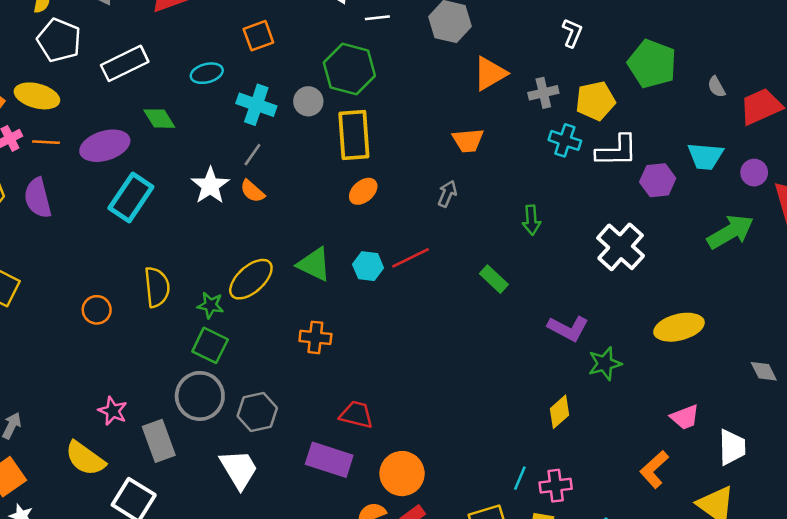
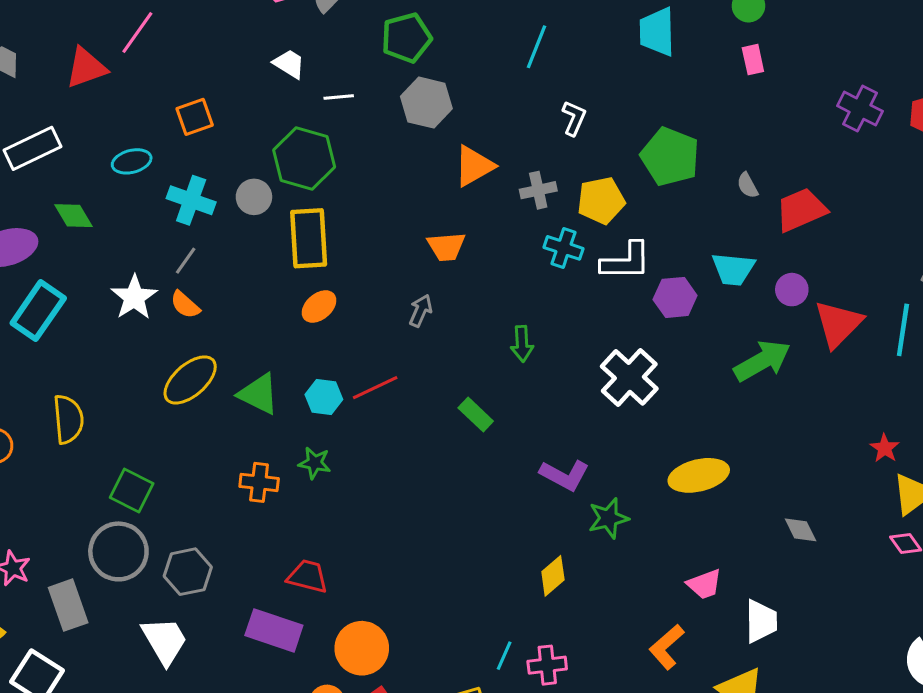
yellow ellipse: (251, 279) -> (190, 380), moved
green star: (210, 305) -> (315, 463), moved

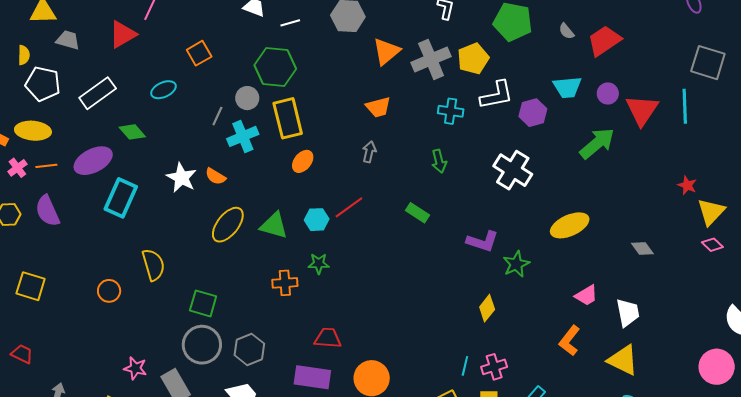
gray cross: (538, 190) -> (431, 59), size x1.6
cyan cross: (191, 200) -> (243, 136), moved, turned -32
cyan cross: (563, 248) -> (451, 111), moved
gray line: (186, 261) -> (217, 116), moved

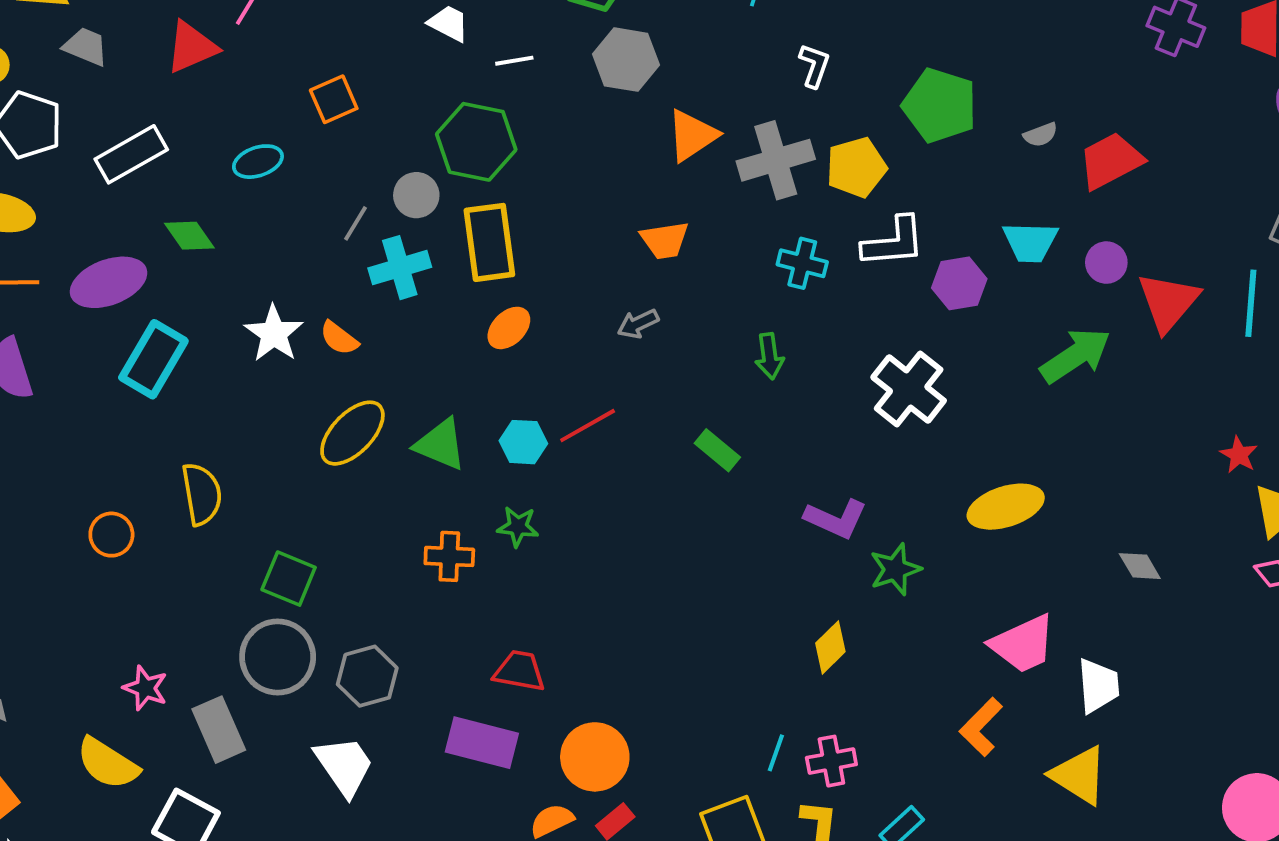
gray semicircle: (566, 31) -> (1040, 135), turned -78
gray arrow: (369, 152) -> (638, 324), turned -135
pink trapezoid: (586, 295) -> (1023, 644), size x1.5

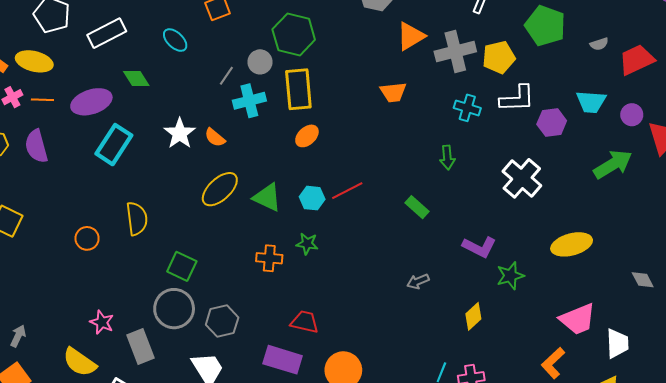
cyan ellipse: (258, 162) -> (175, 40), turned 60
gray arrow: (638, 324) -> (418, 281), moved

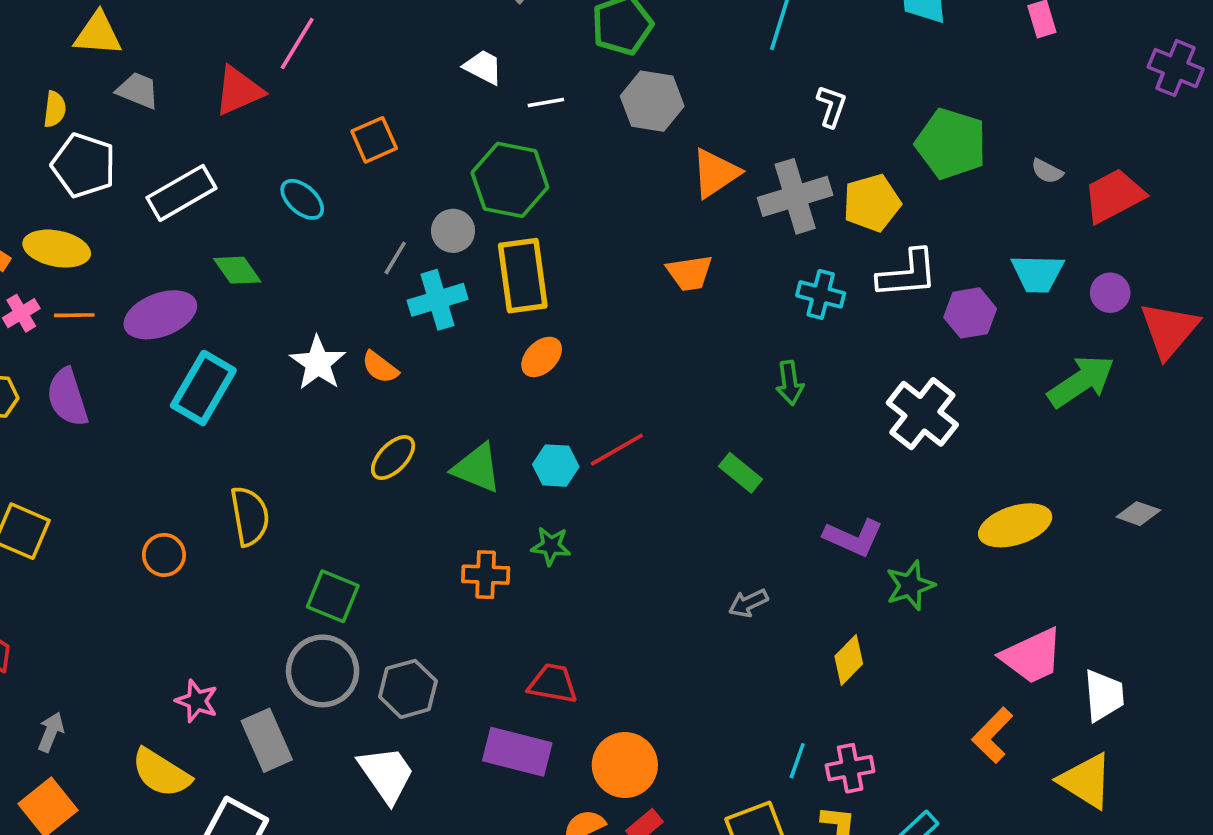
gray semicircle: (599, 44) -> (1047, 171), turned 48
yellow ellipse: (220, 189) -> (393, 457), size x0.7
gray diamond: (643, 280) -> (1138, 514), moved, turned -40

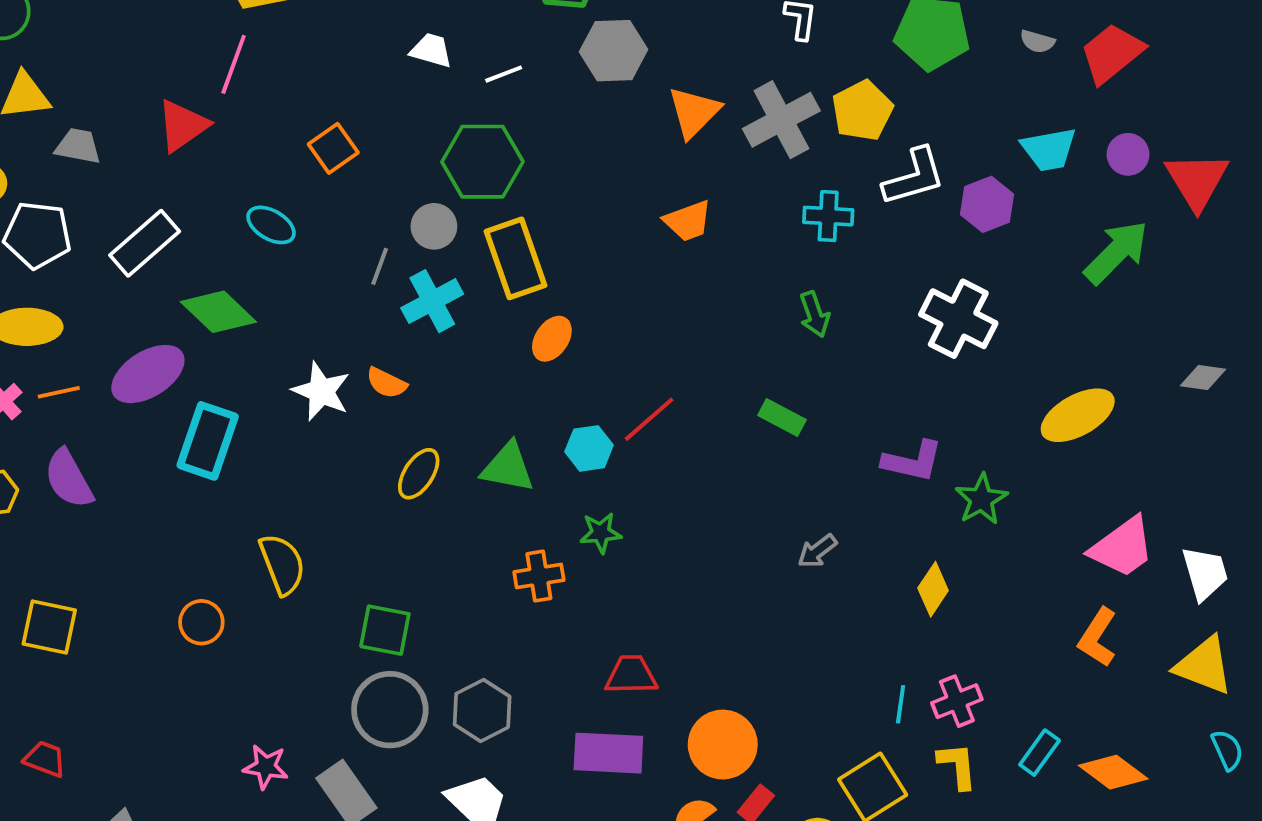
green diamond: (237, 270) -> (218, 312), size x1.4

